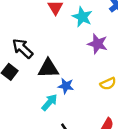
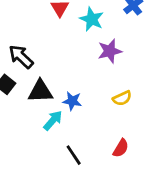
purple star: (98, 44) -> (110, 51), turned -30
black triangle: (48, 68) -> (40, 91), moved

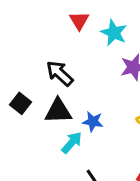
black arrow: (21, 57) -> (60, 73), moved

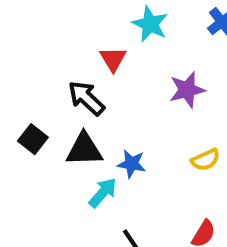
red triangle: (79, 21) -> (113, 59), moved
cyan star: (114, 33) -> (150, 24), moved

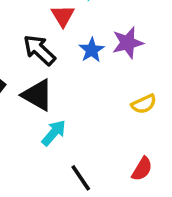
black triangle: (84, 149) -> (38, 95), turned 32
blue star: (132, 164) -> (92, 50), moved, turned 30

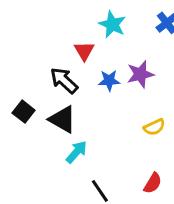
blue star: (92, 50) -> (109, 80), turned 30

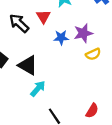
black arrow: (64, 80) -> (19, 23), moved
yellow semicircle: (154, 127) -> (93, 54), moved

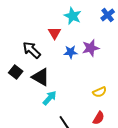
black arrow: (19, 23) -> (32, 50), moved
yellow semicircle: (93, 54) -> (100, 92), moved

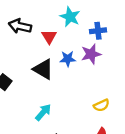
blue cross: (108, 15) -> (98, 31), moved, turned 32
black arrow: (32, 50) -> (20, 26), moved, turned -30
black triangle: (41, 77) -> (43, 69), moved

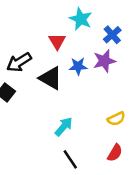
black arrow: (20, 26) -> (19, 62), moved, turned -45
blue cross: (98, 31) -> (112, 35), turned -35
cyan arrow: (43, 112) -> (64, 127), moved

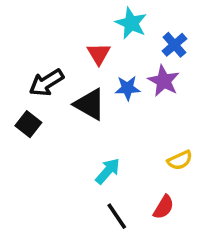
purple star: (104, 61) -> (164, 81), turned -30
red semicircle: (115, 153) -> (164, 207), moved

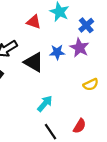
red triangle: (99, 54) -> (34, 22), moved, turned -40
yellow semicircle: (180, 160) -> (91, 85), moved

